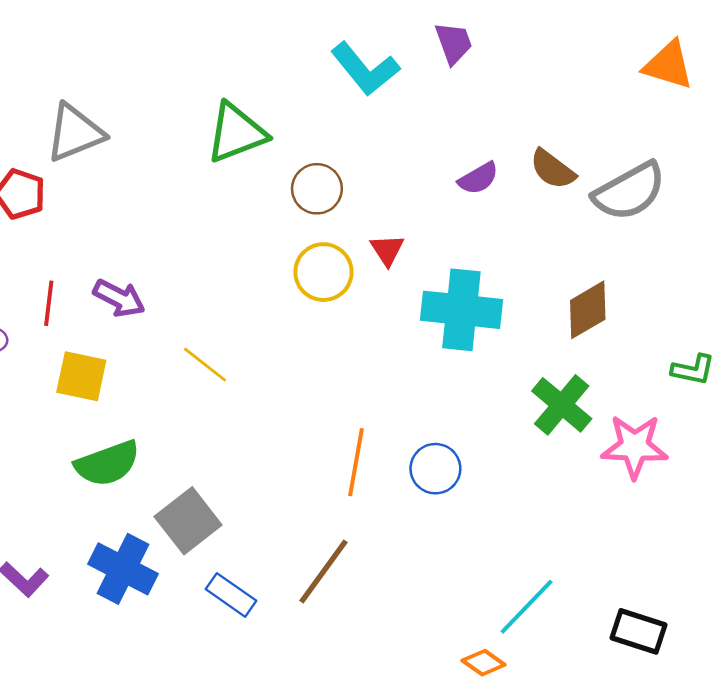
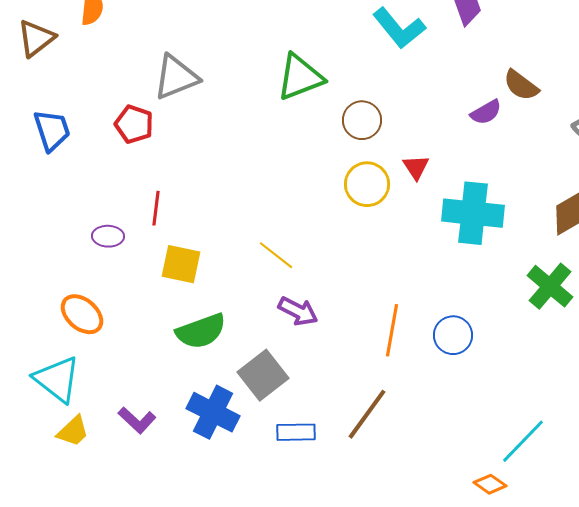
brown semicircle: (553, 169) -> (521, 85), moved
purple arrow: (119, 298) -> (298, 311), moved
blue rectangle: (231, 595) -> (296, 432), turned -36

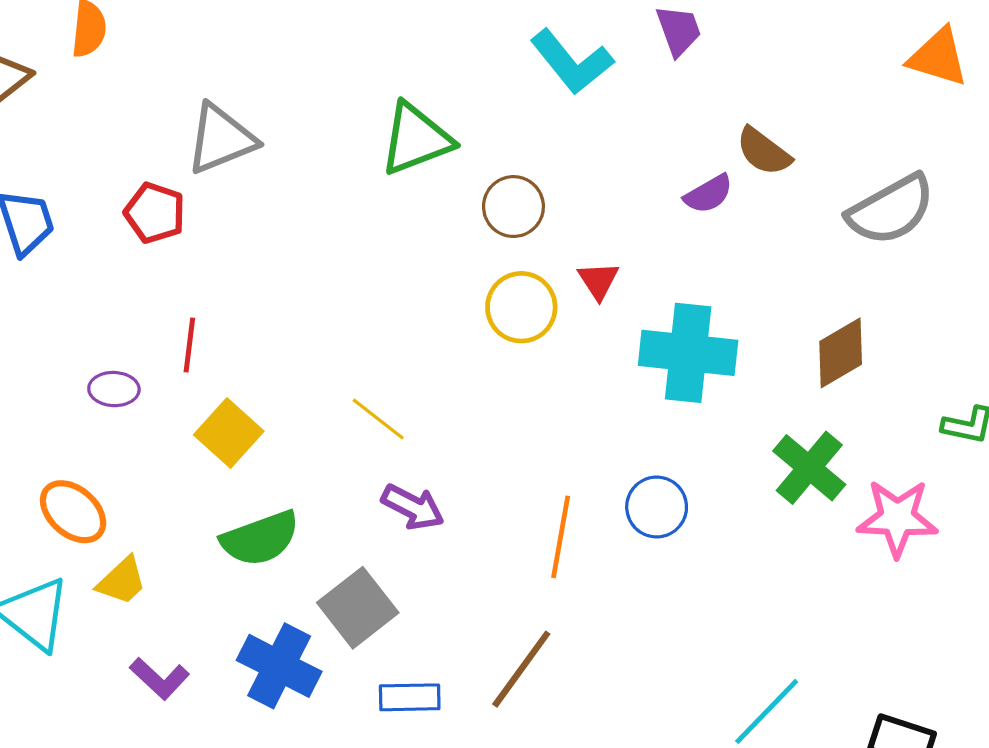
yellow square: (181, 264) -> (229, 433), turned 30
blue circle: (453, 335) -> (657, 507), moved
yellow trapezoid: (73, 431) -> (122, 581), moved

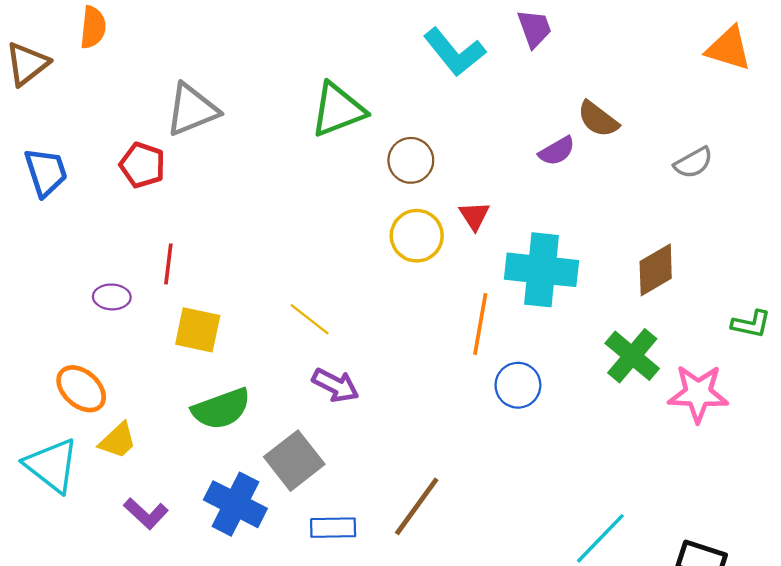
gray semicircle: (891, 210) -> (693, 163), size x0.6
yellow square: (229, 433) -> (198, 330), turned -30
orange line: (561, 537) -> (480, 324), moved

